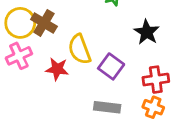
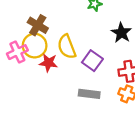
yellow circle: (20, 23) -> (35, 46), moved

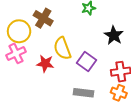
brown cross: (38, 25) -> (43, 18), moved
yellow circle: (35, 46) -> (19, 31), moved

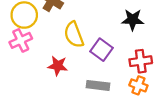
black star: (114, 35) -> (133, 20), turned -30
red star: (45, 64) -> (58, 66), moved

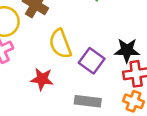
black star: (133, 20) -> (127, 50), moved

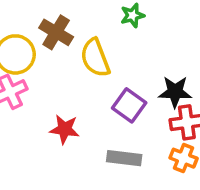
yellow semicircle: (60, 44) -> (95, 58), moved

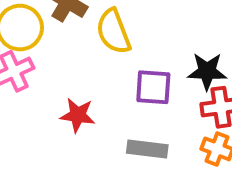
purple square: (129, 105) -> (153, 87), turned -32

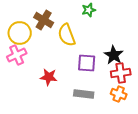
black star: (207, 71) -> (114, 55), turned 30

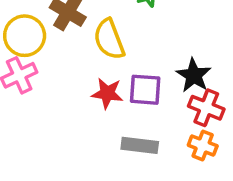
red cross: (121, 73) -> (206, 108), turned 30
red star: (49, 77) -> (107, 93), moved

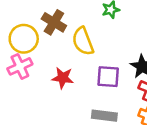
red star: (107, 93) -> (63, 78), moved

